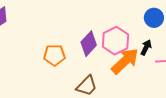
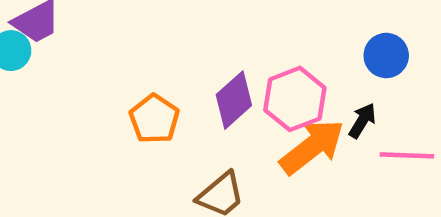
orange pentagon: (54, 55) -> (154, 119), turned 30

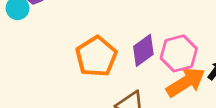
orange pentagon: (154, 119) -> (96, 56), size x1.4

